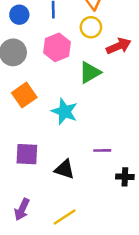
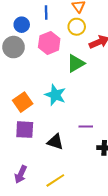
blue circle: (19, 15) -> (22, 25), moved
orange square: (24, 95) -> (23, 102), moved

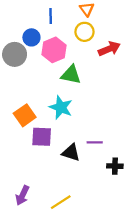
blue circle: (22, 25) -> (31, 37), moved
green triangle: (76, 63) -> (71, 75), moved, turned 42
purple square: (25, 130) -> (42, 137), moved
black triangle: (55, 142) -> (71, 153), moved

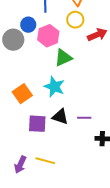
green triangle: (71, 75) -> (63, 58), turned -36
purple square: (42, 137) -> (37, 124), moved
black triangle: (71, 153) -> (60, 117), moved
yellow line: (61, 202) -> (45, 161), moved, turned 48

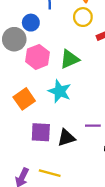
pink hexagon: (48, 36) -> (37, 57), moved
black triangle: (60, 117) -> (66, 138), moved, turned -36

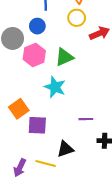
blue circle: (31, 23) -> (37, 26), moved
orange square: (24, 99) -> (19, 109), moved
black triangle: (66, 138) -> (65, 149), moved

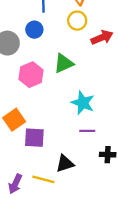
pink hexagon: (34, 55) -> (31, 75), moved
cyan star: (55, 87) -> (83, 103), moved

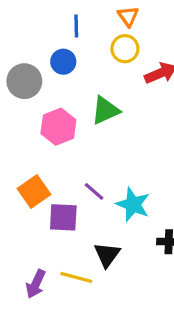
cyan star: (83, 103) -> (133, 204), moved
purple line: (87, 131) -> (94, 191), moved, turned 42
black triangle: (65, 164) -> (107, 255), turned -36

